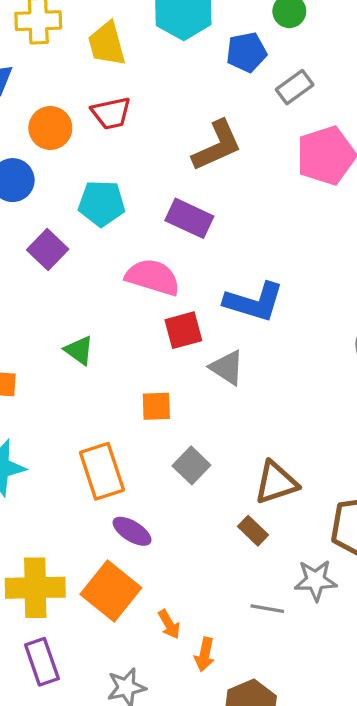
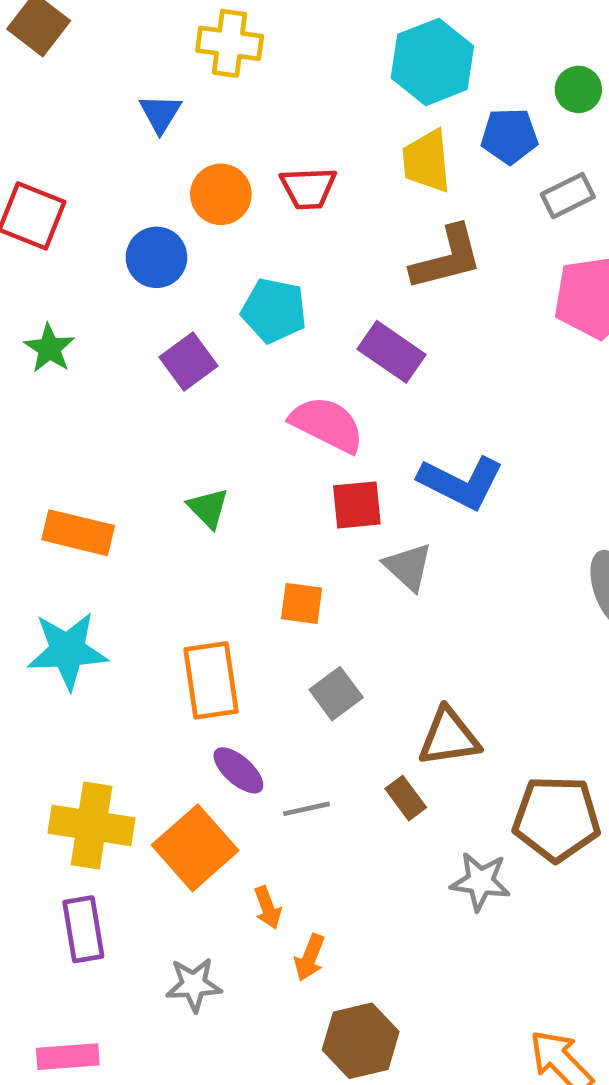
yellow trapezoid: (107, 44) -> (427, 161), moved
gray line: (267, 609) -> (306, 809), moved, turned -32

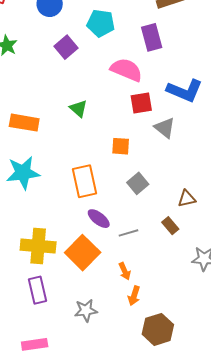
purple rectangle: (392, 352) -> (152, 37), turned 44
brown triangle: (449, 737) -> (187, 199), size x0.7
orange arrow: (268, 908) -> (125, 271), moved

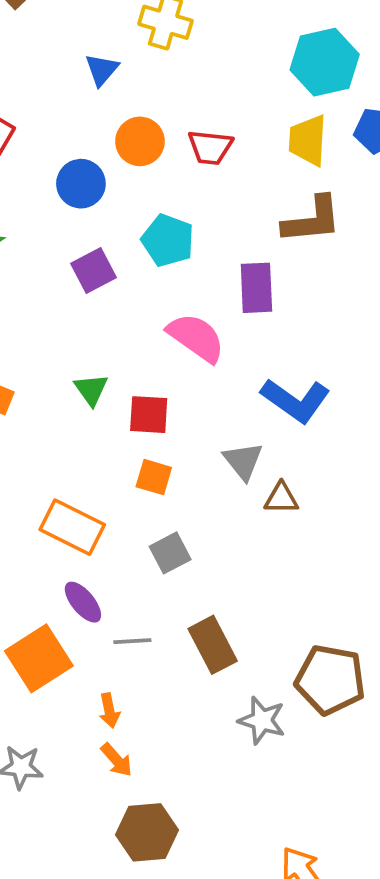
red square: (141, 103) -> (149, 415), moved
orange rectangle: (85, 181) -> (72, 527), turned -64
brown triangle: (187, 199) -> (281, 498), moved
brown rectangle: (170, 226) -> (213, 645), size x1.6
orange arrow: (134, 296) -> (117, 760), turned -72

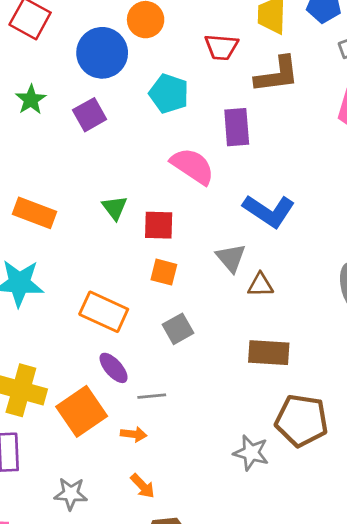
red trapezoid: (210, 147) -> (221, 47), moved
blue circle: (81, 184) -> (102, 53), size x1.4
purple square: (94, 271) -> (90, 115), moved
brown rectangle: (213, 645) -> (269, 353), moved, turned -57
orange arrow: (109, 711) -> (134, 434), moved, turned -70

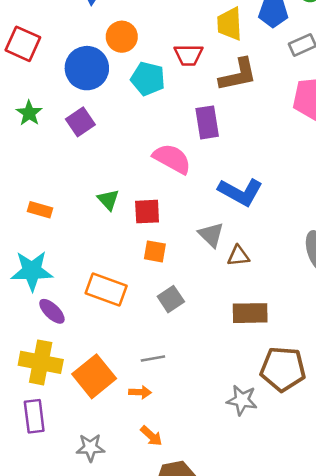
cyan pentagon: (169, 94) -> (148, 79), moved
orange rectangle: (35, 213) -> (40, 210), size x0.7
purple ellipse: (114, 368) -> (52, 311), moved

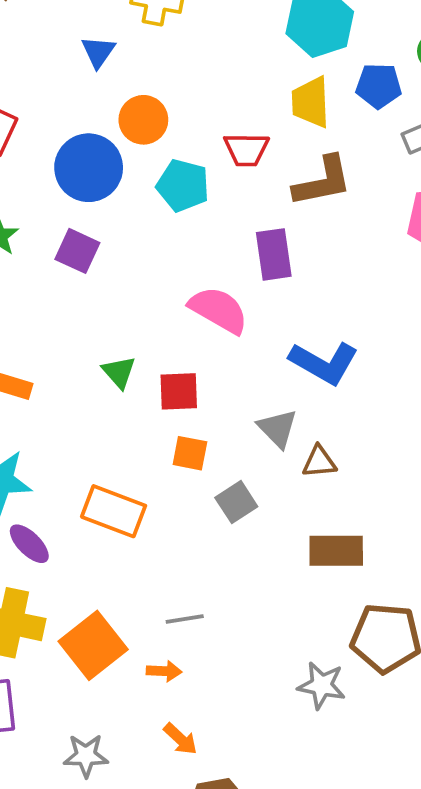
purple square: (80, 122) -> (77, 251), turned -32
gray square: (171, 299) -> (236, 502), moved

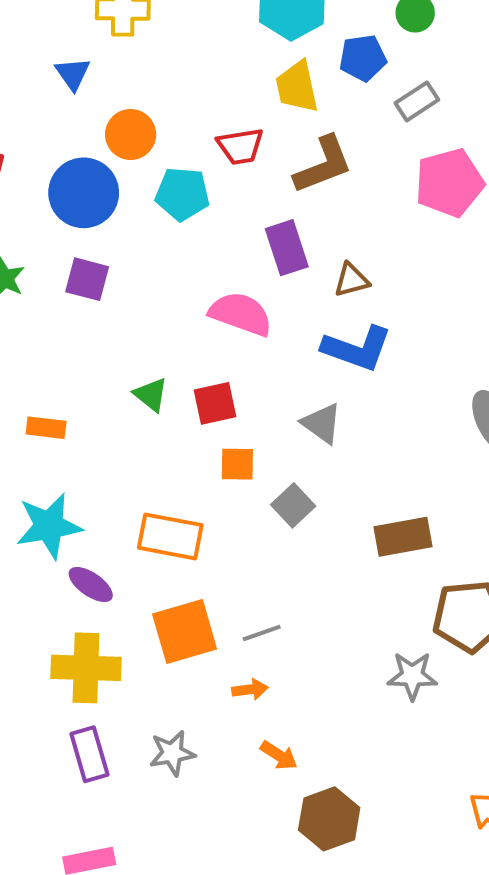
brown triangle: (319, 462) -> (351, 280), moved
orange square: (93, 645) -> (185, 631), moved, turned 32
gray star: (86, 756) -> (172, 753), moved

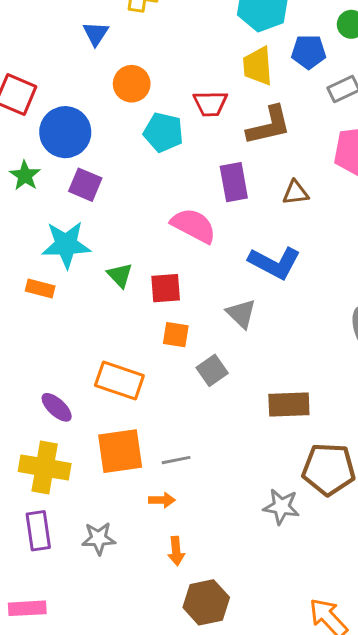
blue circle: (84, 193) -> (65, 132), moved
brown triangle: (351, 280) -> (296, 193), moved
cyan star: (49, 526) -> (66, 245), moved
orange arrow: (279, 755) -> (176, 551), turned 44

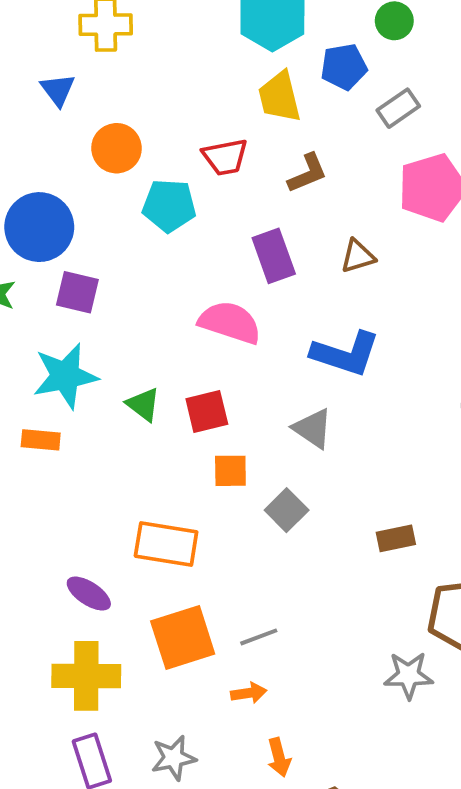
brown L-shape: (269, 126) -> (307, 173), size x0.7
brown rectangle: (289, 405) -> (396, 538), size x0.7

